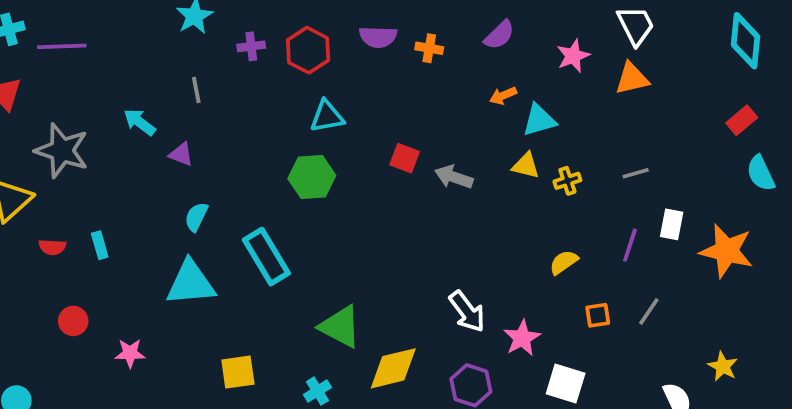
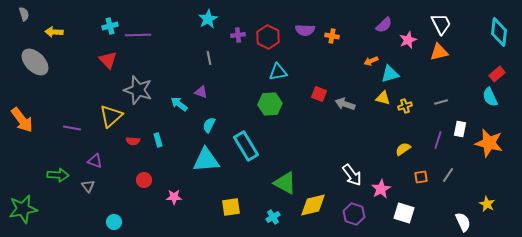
purple semicircle: (499, 35) -> (384, 25), moved
cyan arrow: (139, 122) -> (179, 104), moved
cyan semicircle: (761, 173) -> (490, 97), moved

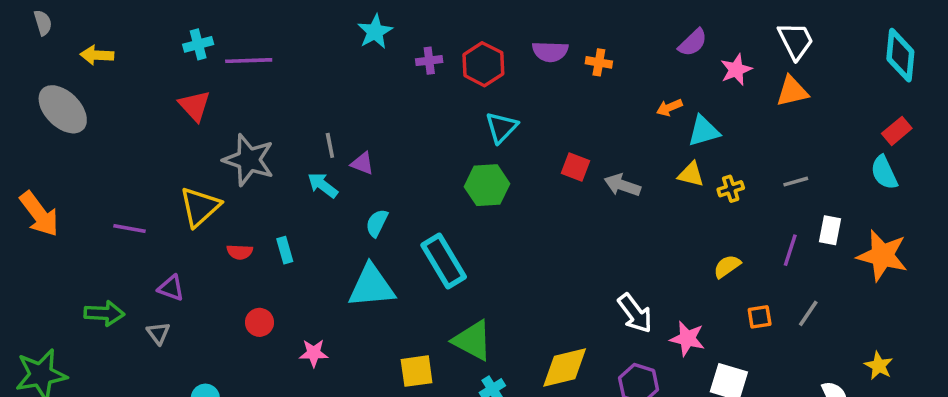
gray line: (209, 58) -> (330, 145), moved
cyan triangle: (278, 72) -> (501, 127), turned -36
green triangle: (285, 183) -> (473, 340), moved
pink star: (381, 189) -> (687, 339), turned -30

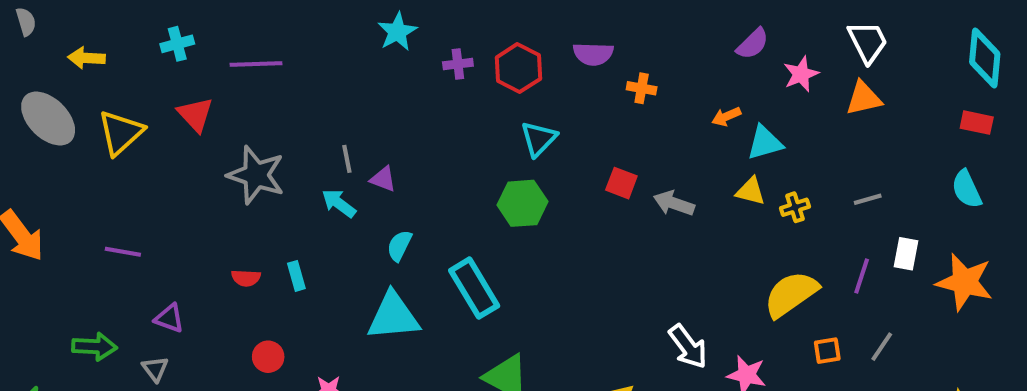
cyan cross: (198, 44) -> (177, 44), moved
orange cross: (599, 62) -> (642, 88), moved
red rectangle: (897, 131) -> (977, 123), moved, turned 52
yellow triangle: (200, 207) -> (121, 133), moved
yellow semicircle: (727, 266) -> (791, 294), size x1.8

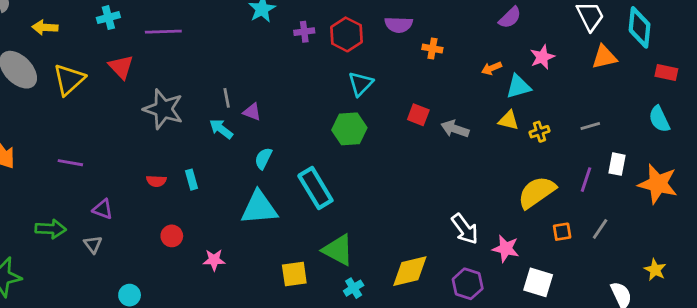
cyan diamond: (985, 58) -> (640, 27), moved
pink star: (801, 74) -> (542, 57), moved
orange triangle: (864, 98) -> (604, 57), moved

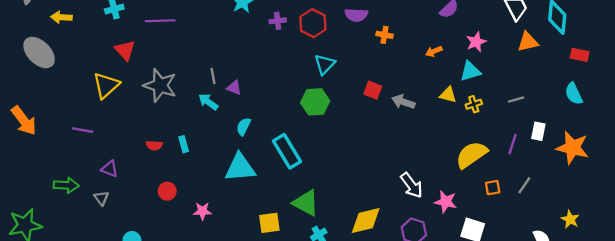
yellow triangle: (69, 80) -> (106, 85), moved
cyan triangle: (518, 87) -> (470, 71), moved

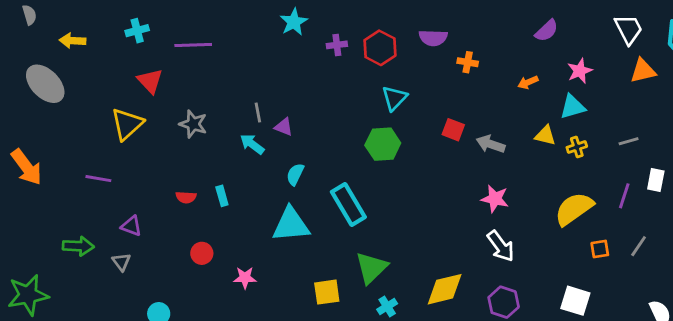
gray star: (160, 85) -> (193, 124), size x0.7
pink star: (446, 202) -> (495, 199), moved
green triangle: (306, 203) -> (371, 268), turned 48

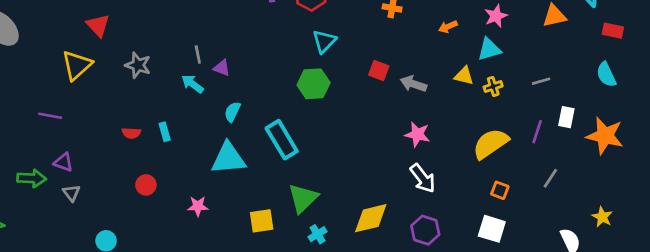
purple triangle: (131, 226) -> (63, 162), moved
orange square: (600, 249) -> (500, 190), moved, turned 30
pink star: (245, 278) -> (198, 206), moved

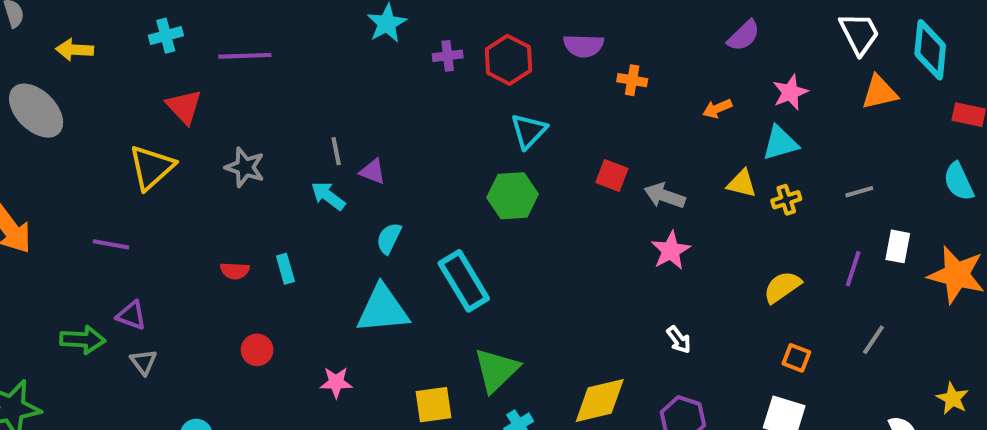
pink star: (417, 134) -> (671, 250), moved, turned 30
yellow semicircle: (491, 144) -> (782, 287), size x0.7
white arrow: (423, 178) -> (679, 340), size x0.6

